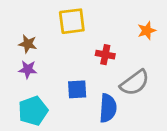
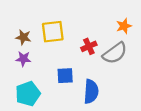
yellow square: (72, 21) -> (53, 32), moved
red cross: (105, 55) -> (89, 46), turned -35
gray semicircle: (135, 83) -> (115, 53), moved

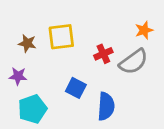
purple star: (23, 59) -> (18, 76), moved
blue square: (65, 76) -> (76, 88), turned 30

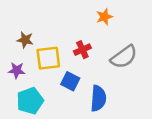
orange star: (144, 30) -> (104, 17), moved
yellow square: (61, 37) -> (48, 58), moved
red cross: (103, 54) -> (82, 50), moved

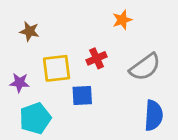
brown star: (25, 40) -> (29, 31), moved
blue square: (70, 81) -> (82, 95), turned -30
blue semicircle: (98, 98) -> (154, 115), moved

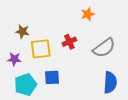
brown star: (29, 31) -> (22, 32), moved
blue square: (82, 95) -> (52, 77), moved

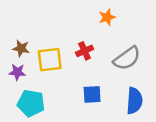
brown star: (22, 32) -> (21, 48), moved
blue square: (52, 77) -> (92, 94), moved
cyan pentagon: (26, 85) -> (31, 103), turned 30

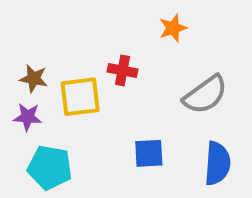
red cross: (85, 51) -> (123, 70), moved, turned 35

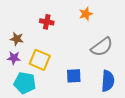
red cross: (123, 70) -> (47, 22), moved
yellow square: (80, 97) -> (40, 60), moved, turned 30

